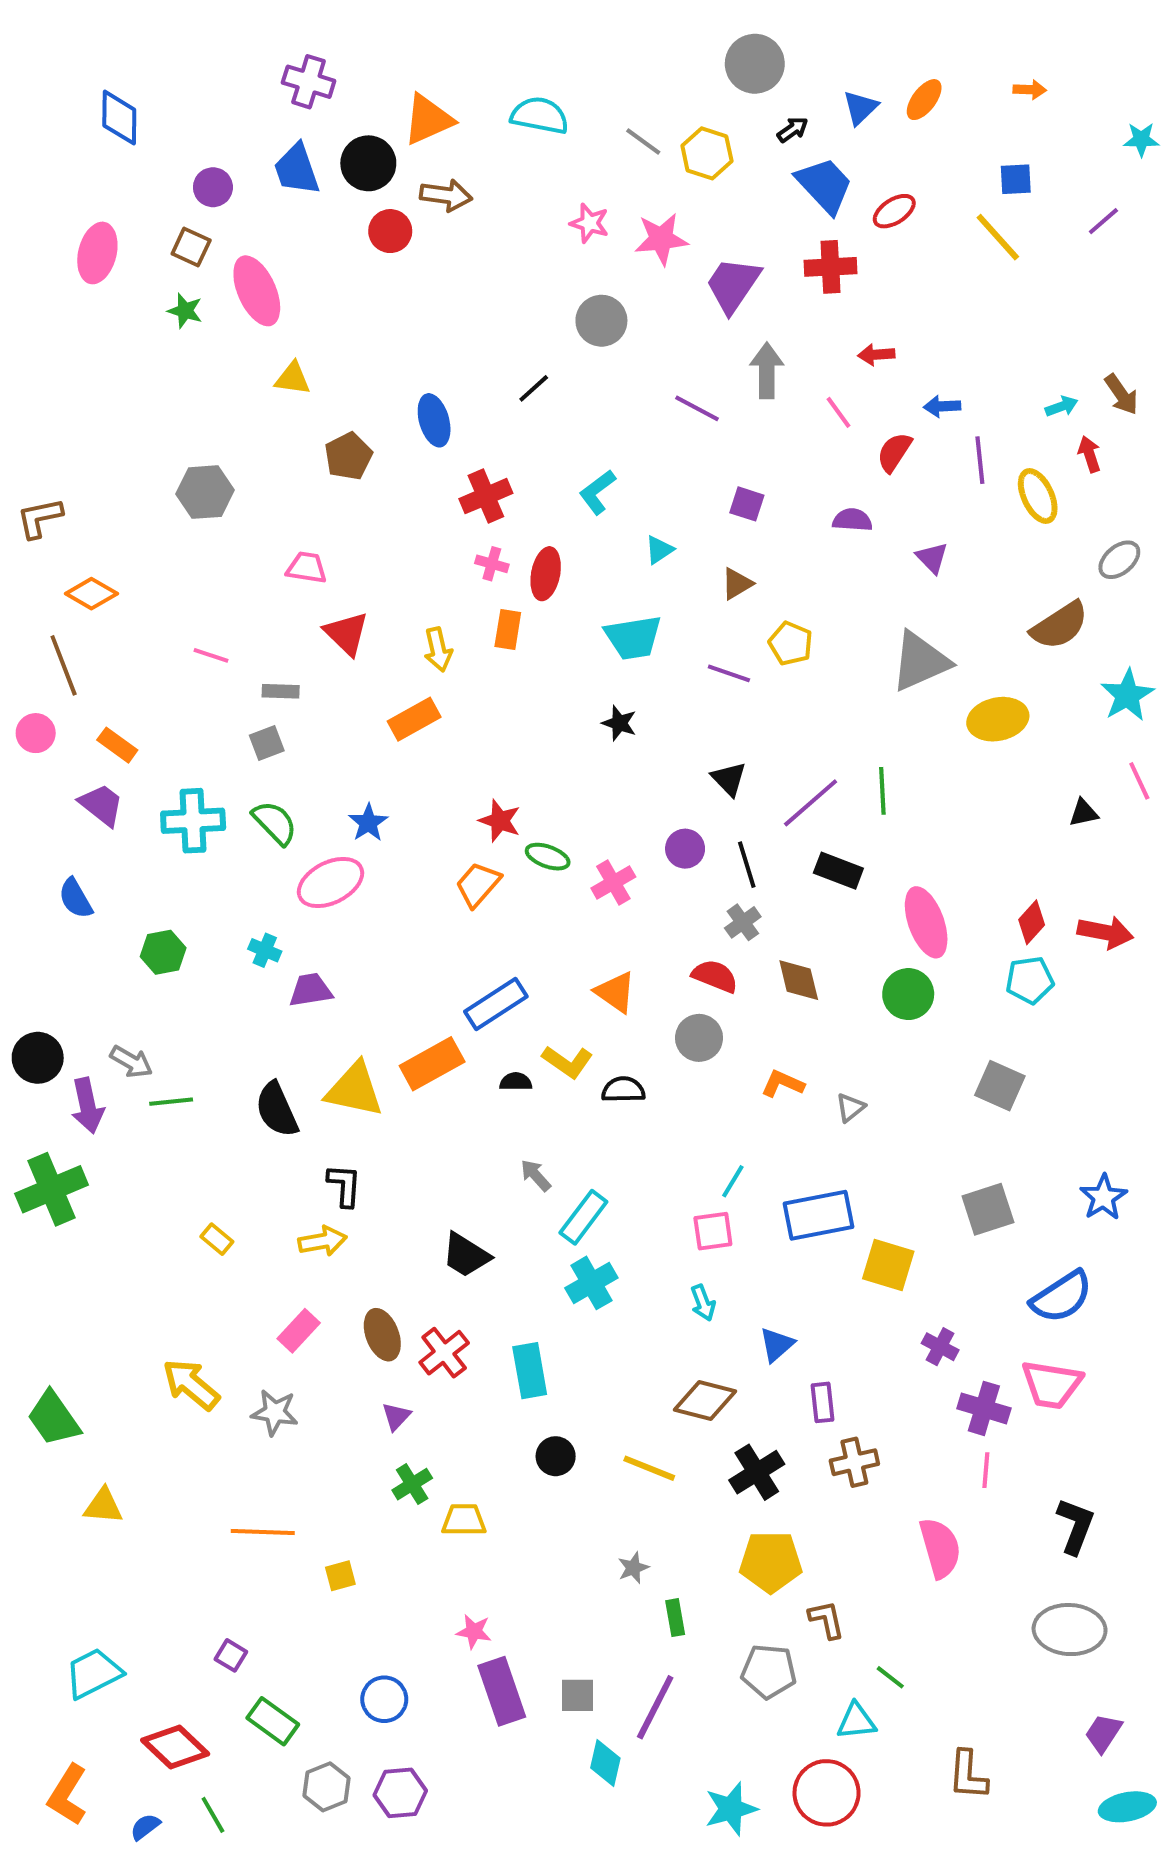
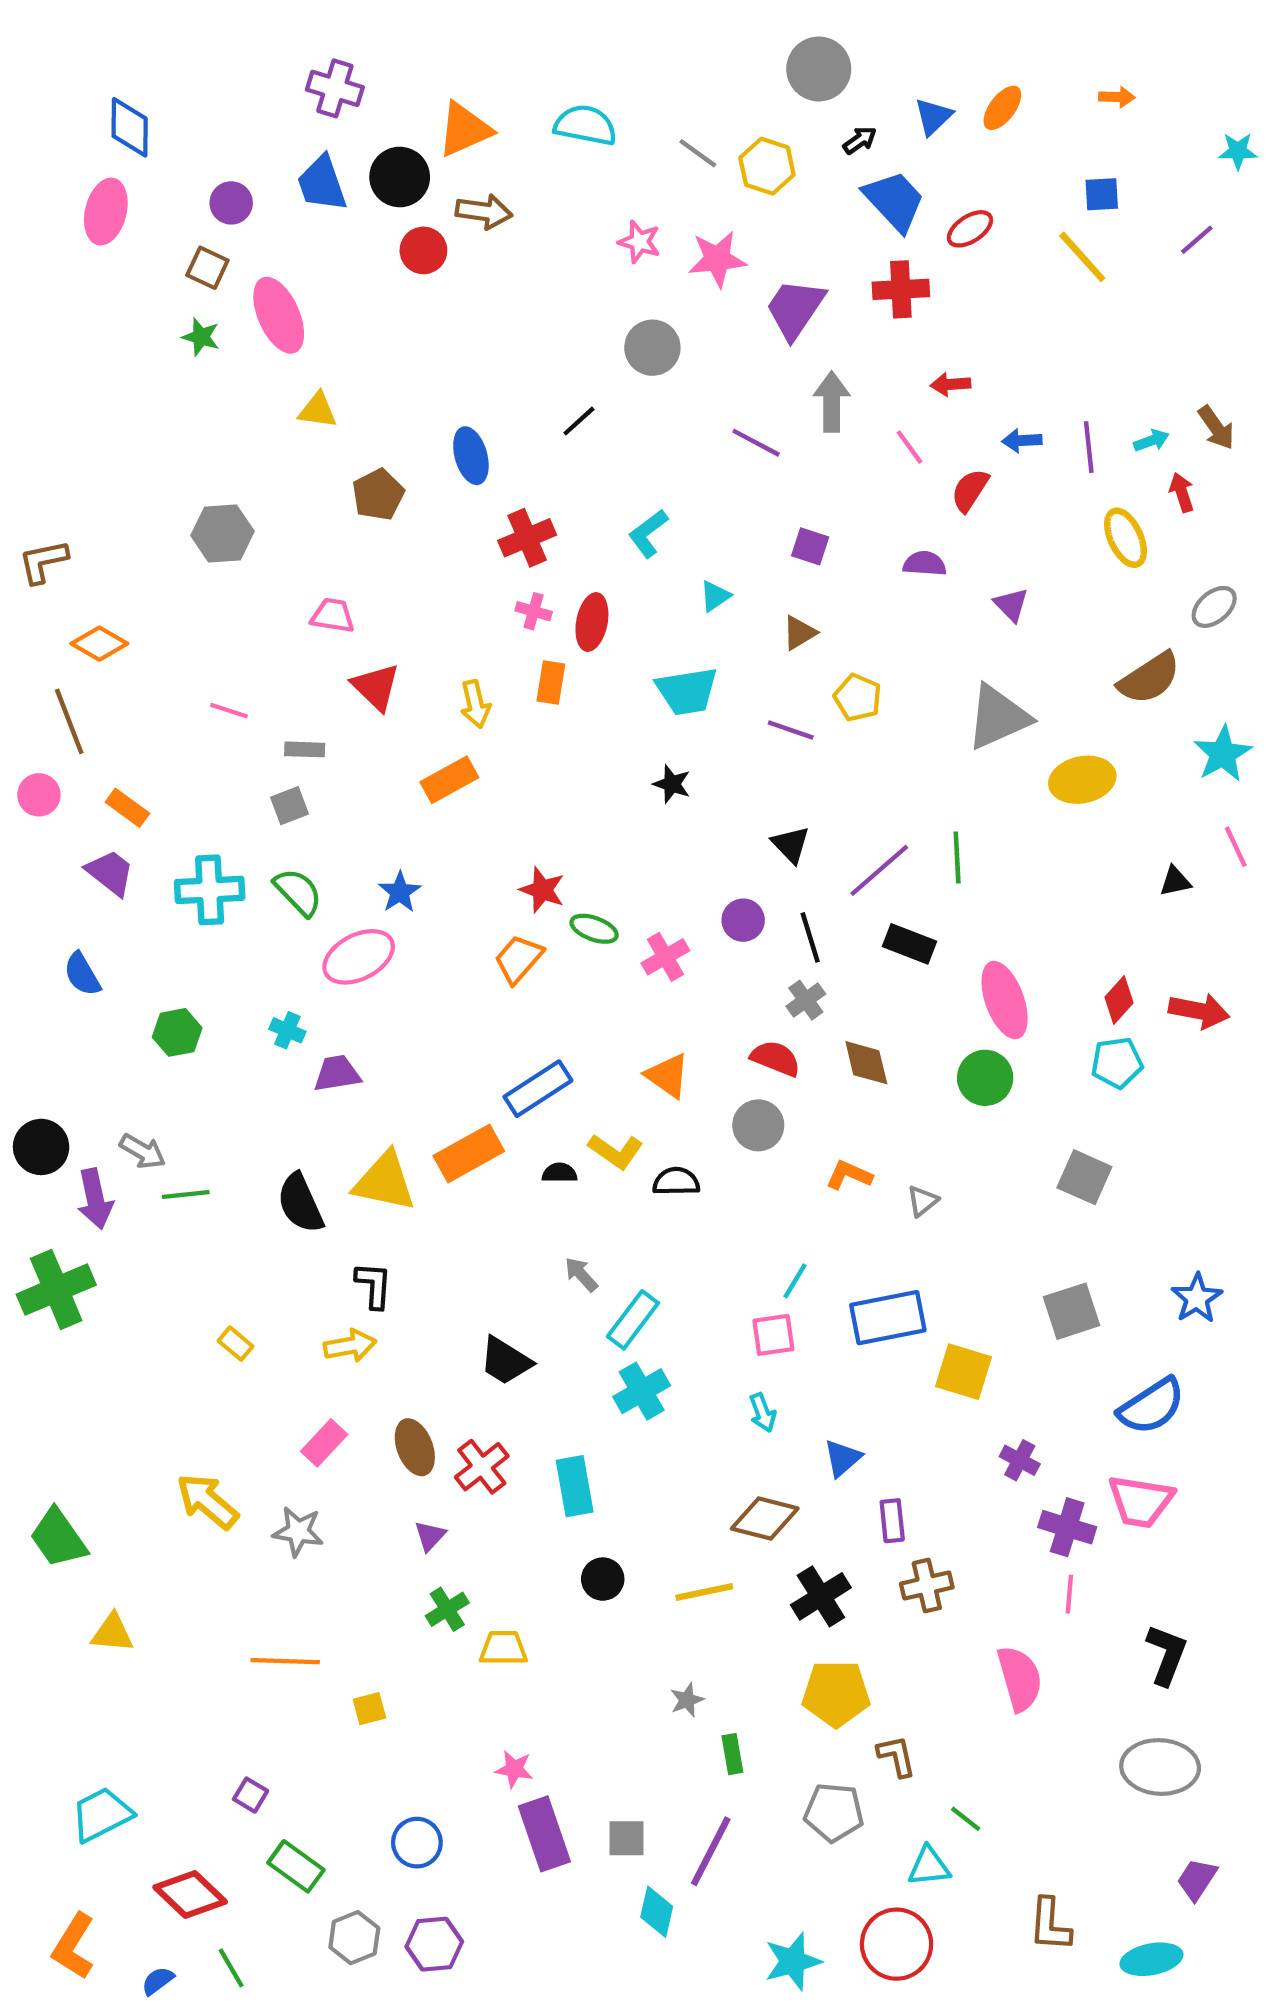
pink ellipse: (97, 253) -> (106, 212), moved
purple line: (980, 460) -> (1089, 447), moved
yellow line: (649, 1468) -> (704, 1592), turned -34
cyan ellipse: (1127, 1807) -> (1151, 1959), moved

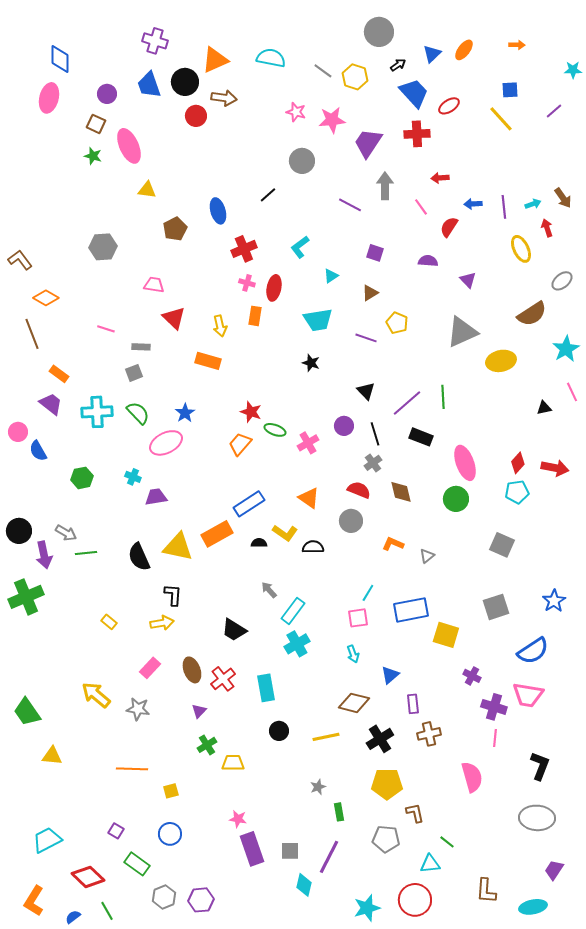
brown L-shape: (43, 562) -> (20, 260), turned 65
orange rectangle: (449, 780) -> (208, 361), turned 45
pink circle: (39, 795) -> (18, 432), moved
blue circle: (417, 1843) -> (170, 834), moved

